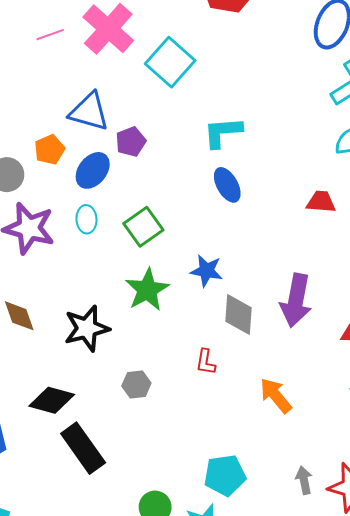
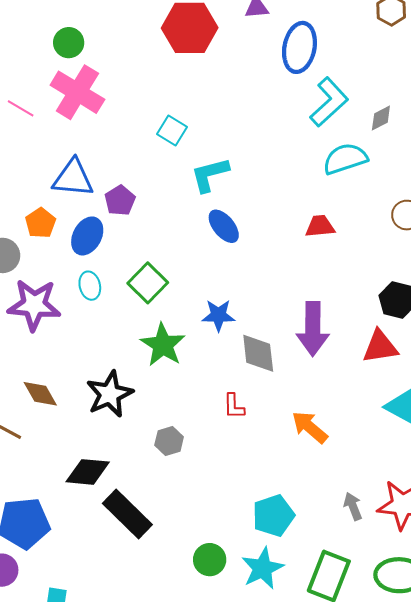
pink line: (50, 35) -> (21, 108), turned 60
cyan square: (170, 62) -> (172, 131), moved, size x0.6

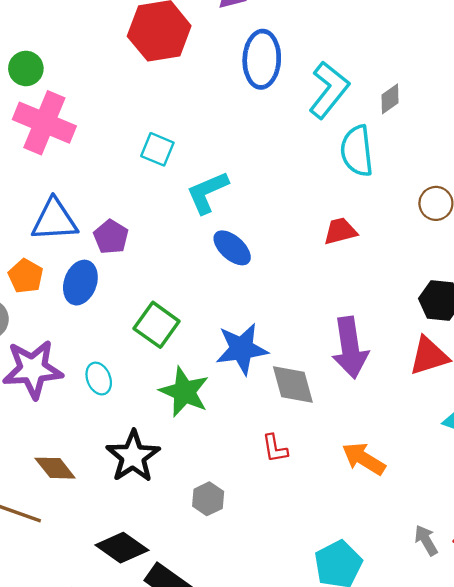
blue ellipse: (299, 47) -> (262, 59), moved
cyan semicircle: (345, 159) -> (357, 151), turned -69
cyan ellipse: (90, 286) -> (99, 379), moved
blue star: (218, 315) -> (242, 349), size x1.4
black diamond: (88, 472) -> (122, 548), turned 39

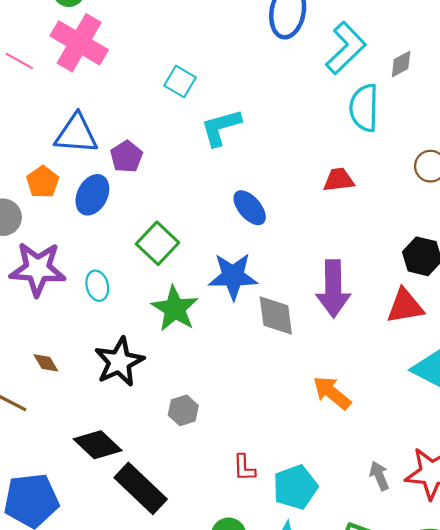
blue ellipse: (232, 248) -> (250, 208), moved
red L-shape: (275, 448) -> (244, 468), moved
brown diamond: (55, 468) -> (46, 363), size x0.7

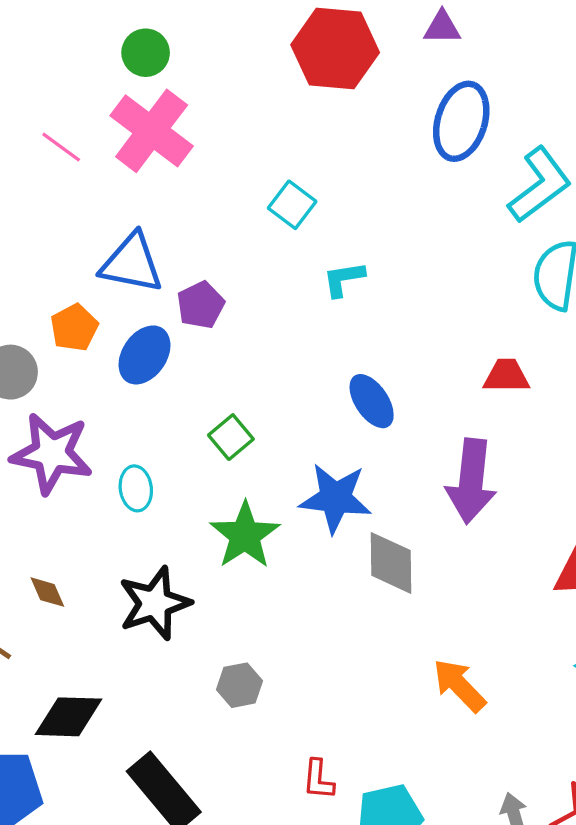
cyan L-shape: (221, 127) -> (344, 279), size x0.7
green square: (157, 243) -> (231, 437), size x0.7
purple arrow: (333, 289) -> (471, 481), moved
black diamond: (98, 445) -> (69, 717), moved, turned -48

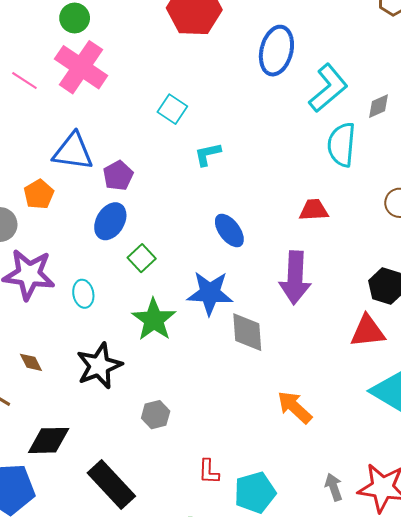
blue ellipse: (144, 355) -> (110, 221), moved

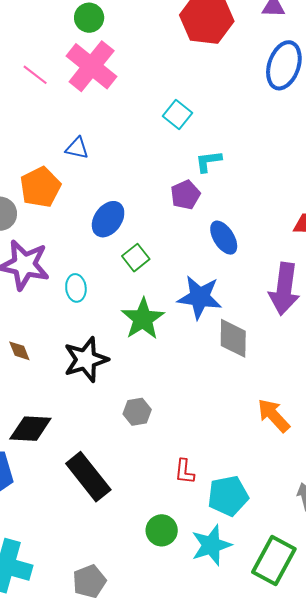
blue triangle: (73, 152) -> (77, 148), size x0.6
purple pentagon: (118, 176) -> (185, 195), moved
orange pentagon: (39, 194) -> (40, 187), size x1.4

